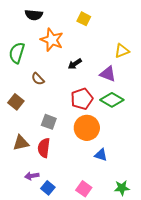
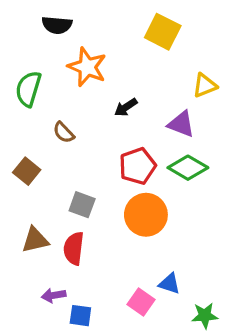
yellow square: (84, 19) -> (163, 32), moved, size x1.5
blue triangle: (101, 155) -> (169, 284), moved
blue square: (48, 188) -> (80, 316), turned -32
pink square: (84, 189) -> (141, 302), moved

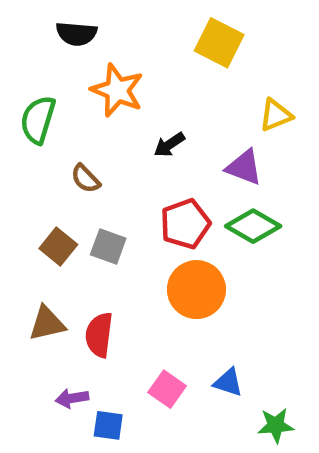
brown square: (27, 171) -> (58, 247), moved
gray square: (82, 205) -> (108, 247), moved
pink square: (141, 302) -> (167, 389), moved

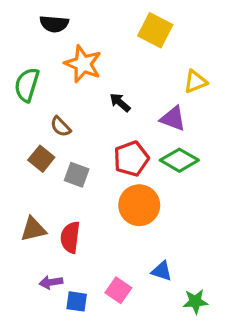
black arrow: (169, 145) -> (120, 102), turned 75
brown square: (58, 247) -> (41, 159), moved
pink square: (167, 389) -> (118, 290), moved

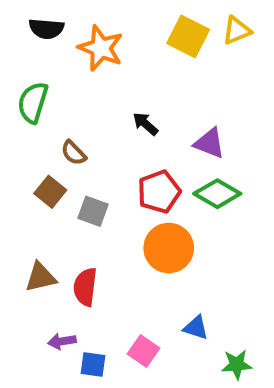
black semicircle: (54, 24) -> (46, 29), moved
orange star: (83, 64) -> (101, 48), moved
yellow triangle: (195, 82) -> (237, 31), moved

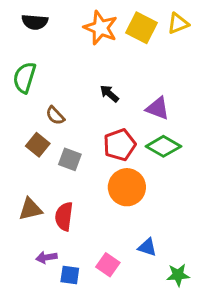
orange star: (101, 48) -> (101, 28), moved

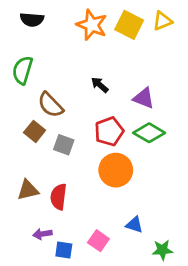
brown semicircle: (55, 116) -> (50, 105), size x1.5

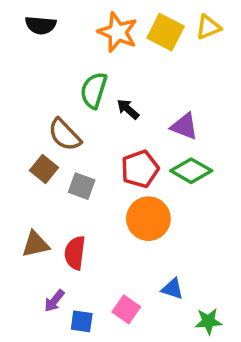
green semicircle: (23, 70) -> (94, 90), moved
purple arrow: (42, 234) -> (54, 301), turned -42

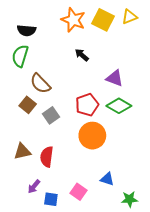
black semicircle: (41, 25) -> (27, 30), moved
green semicircle: (94, 90) -> (20, 56), moved
black arrow: (128, 109) -> (82, 55), moved
gray square: (82, 186) -> (51, 115), turned 35

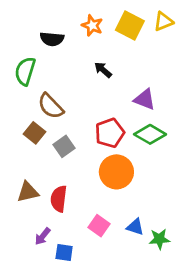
orange star: (73, 20) -> (92, 26), size x0.7
black semicircle: (27, 30) -> (52, 39), moved
pink square: (79, 192) -> (99, 226), moved
green star: (129, 199) -> (159, 239), moved

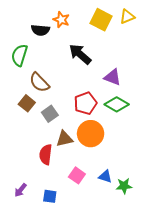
orange star: (92, 26) -> (61, 20), moved
black arrow: (103, 70) -> (80, 54), size x1.6
brown triangle: (28, 192) -> (64, 139), moved
purple arrow: (43, 236) -> (21, 190), moved

